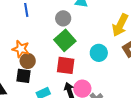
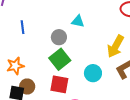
orange star: (21, 49) -> (15, 66), turned -30
brown circle: (28, 61) -> (27, 87), moved

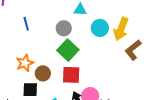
cyan circle: (93, 73) -> (100, 28), moved
brown circle: (27, 87) -> (43, 73), moved

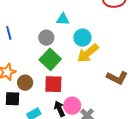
yellow arrow: (121, 29) -> (88, 53), moved, turned 30
brown L-shape: (133, 50) -> (117, 78), moved, turned -115

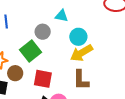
green square: (50, 59) -> (30, 51), moved
brown L-shape: (117, 78) -> (81, 80), moved, turned 55

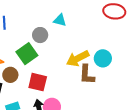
cyan circle: (78, 37) -> (103, 58), moved
brown L-shape: (81, 80) -> (87, 75), moved

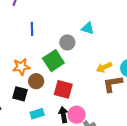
yellow arrow: (78, 58) -> (104, 67), size x0.7
brown L-shape: (87, 75) -> (113, 84), turned 75

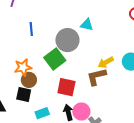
gray circle: (67, 42) -> (67, 40), size x1.5
brown circle: (36, 81) -> (29, 80), moved
brown L-shape: (113, 84) -> (96, 77), moved

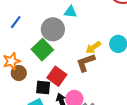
blue line: (31, 29) -> (16, 22), turned 48
red square: (66, 87) -> (57, 76), turned 30
black square: (24, 95) -> (43, 88), moved

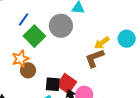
green square: (42, 50) -> (34, 36), moved
red square: (57, 76) -> (67, 84), moved

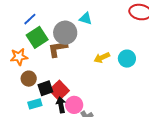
brown L-shape: (95, 58) -> (58, 49), moved
brown circle: (28, 70) -> (29, 79), moved
black square: (53, 84) -> (45, 88), turned -35

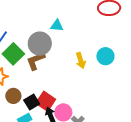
yellow arrow: (102, 58) -> (81, 60), turned -70

